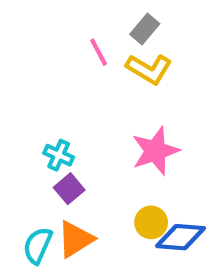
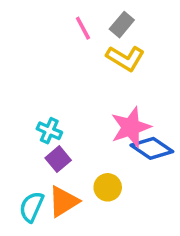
pink line: (99, 52) -> (83, 28), moved
yellow circle: (151, 222) -> (108, 187), moved
blue diamond: (181, 237) -> (152, 148), moved, turned 30

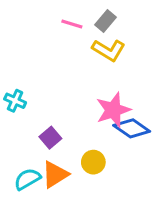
pink line: (83, 28) -> (72, 24), turned -45
cyan cross: (49, 131) -> (15, 101), moved
cyan semicircle: (32, 207) -> (27, 179), turned 36

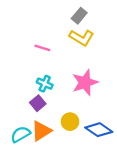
pink line: (72, 24) -> (42, 48), moved
cyan cross: (15, 101) -> (45, 84), moved
blue diamond: (132, 128) -> (99, 130), moved

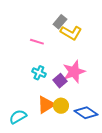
gray rectangle: (79, 16) -> (60, 22), moved
purple square: (38, 103) -> (60, 81), moved
orange triangle: (41, 131) -> (46, 105), moved

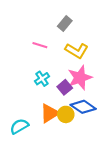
yellow L-shape: (71, 33) -> (77, 51), moved
cyan cross: (39, 73) -> (42, 79), turned 32
blue diamond: (86, 113) -> (83, 107), moved

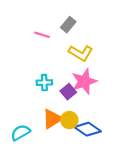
pink line: (40, 45) -> (42, 35), moved
cyan cross: (42, 79) -> (44, 83), turned 32
blue diamond: (83, 107) -> (88, 129), moved

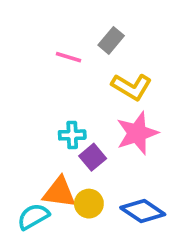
purple square: (68, 92) -> (93, 157), moved
orange triangle: (52, 119) -> (59, 192), moved, turned 40
yellow circle: (69, 120) -> (89, 204), moved

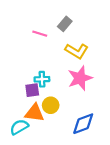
purple square: (93, 157) -> (32, 90), moved, turned 32
yellow circle: (89, 204) -> (51, 105), moved
blue diamond: (143, 211) -> (83, 124), turned -55

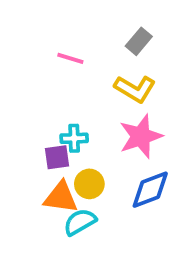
gray rectangle: (65, 24) -> (139, 41), moved
blue diamond: (83, 124) -> (150, 190), moved
cyan semicircle: (19, 127) -> (80, 222), moved

